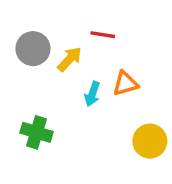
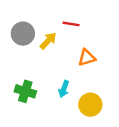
cyan arrow: (92, 94) -> (64, 89), moved
yellow circle: (150, 141) -> (90, 105), moved

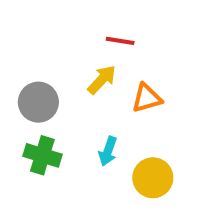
gray circle: (23, 34) -> (38, 102), moved
yellow arrow: (48, 41) -> (102, 80), moved

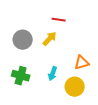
orange triangle: (147, 98) -> (82, 63), moved
gray circle: (38, 102) -> (23, 40), moved

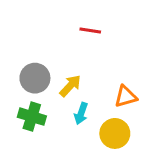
yellow arrow: (50, 39) -> (70, 86), moved
gray circle: (23, 40) -> (35, 78), moved

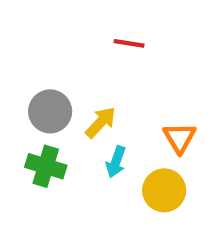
orange triangle: (126, 97) -> (179, 138), turned -45

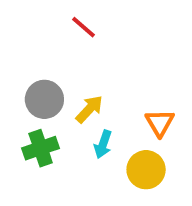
red line: (129, 43) -> (83, 27), moved, turned 32
green cross: (46, 166) -> (41, 148), turned -36

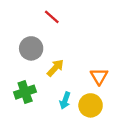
gray circle: (44, 99) -> (31, 48), moved
cyan arrow: (103, 144) -> (65, 101), moved

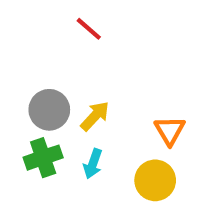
gray circle: (31, 48) -> (49, 110), moved
cyan arrow: (65, 101) -> (93, 164), moved

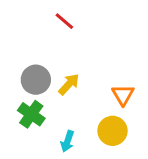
green cross: (43, 158) -> (31, 114), turned -36
cyan arrow: (93, 164) -> (67, 141), moved

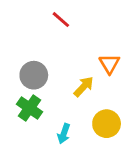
yellow arrow: (69, 84) -> (84, 87), moved
orange triangle: (123, 95) -> (109, 64), moved

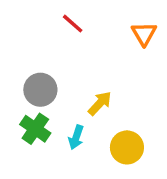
orange triangle: (109, 64) -> (144, 34), moved
cyan arrow: (64, 134) -> (76, 137), moved

